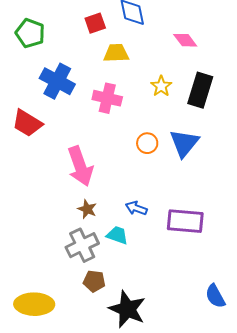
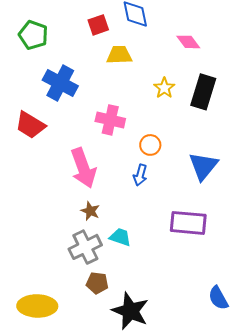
pink cross: (107, 98) -> (110, 120), moved
blue triangle: (184, 143) -> (203, 166), moved
blue arrow: (136, 208) -> (140, 175), moved, turned -95

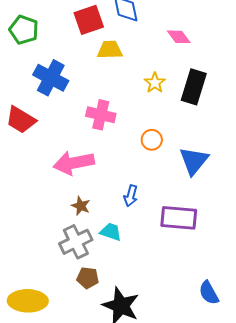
red square: (98, 25) -> (89, 20), size x1.4
orange circle: (150, 145) -> (152, 140), moved
pink arrow: (83, 168) -> (74, 163), turned 99
blue arrow: (140, 175) -> (131, 196), moved

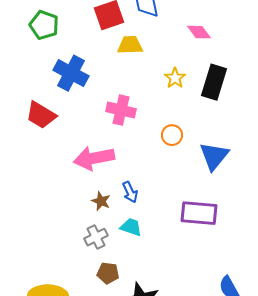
blue arrow: (131, 196) -> (130, 192), moved, turned -40
gray cross: (76, 242) -> (96, 237), size x0.7

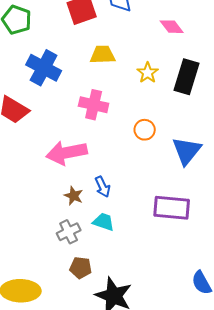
yellow trapezoid: (130, 45) -> (103, 55), moved

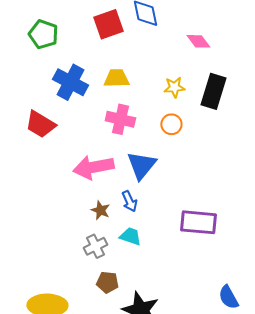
yellow trapezoid: (103, 55) -> (116, 78), moved
yellow star: (148, 73) -> (174, 87), turned 30
orange circle: (145, 130) -> (171, 124), moved
blue triangle: (187, 151) -> (141, 165), moved

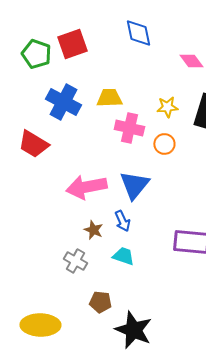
red square: (108, 24) -> (72, 44), moved
pink cross: (120, 119) -> (129, 128), moved
gray cross: (95, 246) -> (75, 261), moved, turned -35

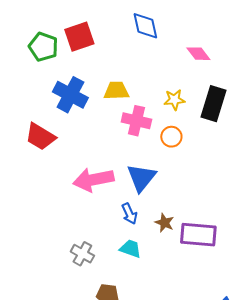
brown star: (93, 230) -> (164, 223), moved

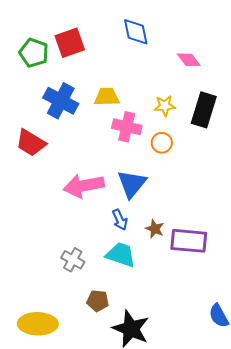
cyan trapezoid: (130, 249) -> (121, 255), size x1.4

